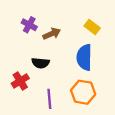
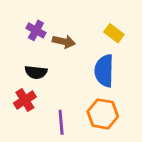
brown arrow: (52, 34) -> (64, 42), turned 36
black semicircle: (40, 63) -> (36, 72), moved

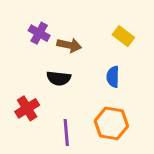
blue semicircle: (104, 71) -> (113, 77), size x0.6
black semicircle: (36, 72) -> (59, 78), moved

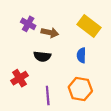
yellow rectangle: (123, 36) -> (89, 26), size x1.5

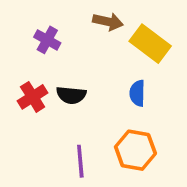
brown arrow: (50, 33) -> (108, 22), moved
red cross: (19, 78) -> (33, 97), moved

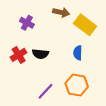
purple line: (80, 161) -> (46, 91), turned 48

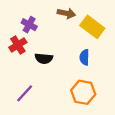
red cross: (19, 55) -> (18, 45), moved
purple line: (46, 91) -> (25, 93), moved

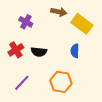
red cross: (18, 45) -> (16, 50), moved
orange hexagon: (83, 92) -> (61, 82), moved

